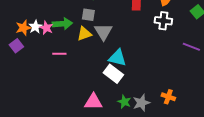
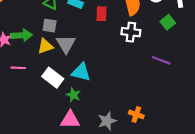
white rectangle: (113, 74) -> (53, 78), moved
pink triangle: (93, 102) -> (70, 120), moved
green star: (124, 102) -> (73, 95), moved

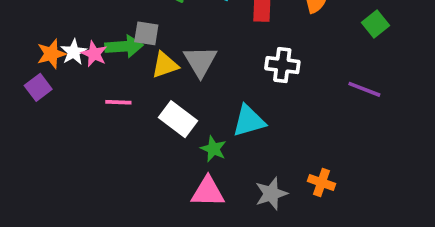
gray square: (50, 26) -> (146, 33), moved
white cross: (131, 32) -> (282, 65), moved
cyan triangle: (81, 72) -> (249, 121), moved, turned -30

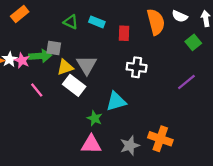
purple line: (364, 89) -> (186, 82), turned -60
pink line: (118, 102) -> (37, 90), turned 49
white rectangle: (178, 119) -> (74, 85), moved
orange cross: (321, 182) -> (160, 139), size x1.5

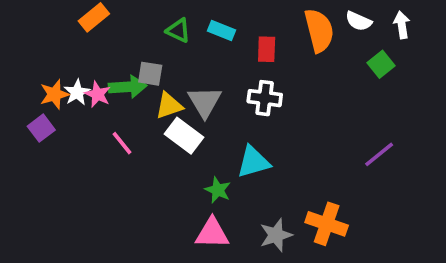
white cross: (137, 67) -> (265, 98), moved
purple line: (186, 82) -> (379, 154), moved

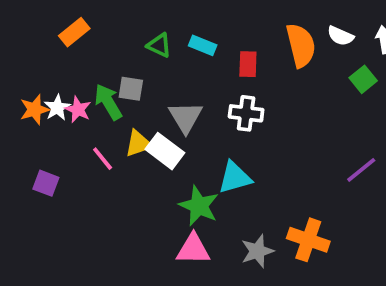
green arrow: (128, 87) -> (108, 102), turned -117
yellow triangle: (169, 106) -> (138, 144), moved
purple square: (41, 128) -> (46, 183), moved, turned -32
green star: (218, 190) -> (199, 206), size x1.5

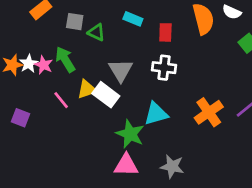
green triangle: (159, 45) -> (96, 32), moved
gray square: (131, 89) -> (75, 22), moved
orange cross: (308, 240) -> (209, 112), moved, turned 36
gray star: (257, 251) -> (172, 166), turned 30

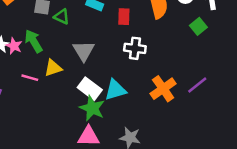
white cross: (164, 68) -> (135, 48), moved
white rectangle: (106, 95) -> (90, 89), moved
pink line: (61, 100) -> (30, 78), turned -35

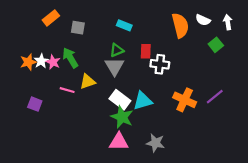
green triangle: (62, 17) -> (117, 50), moved, turned -48
red rectangle: (124, 17) -> (146, 51), moved
orange cross: (163, 89) -> (185, 100), turned -30

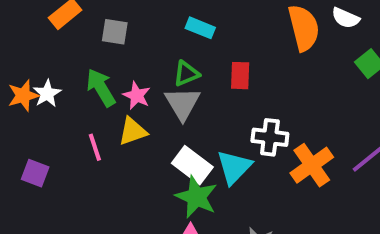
pink star: (53, 62) -> (137, 95), moved
white cross: (160, 64) -> (270, 137), moved
pink line: (67, 90) -> (95, 147), turned 56
orange cross: (185, 100) -> (312, 165), turned 30
cyan triangle: (143, 101) -> (234, 167), turned -30

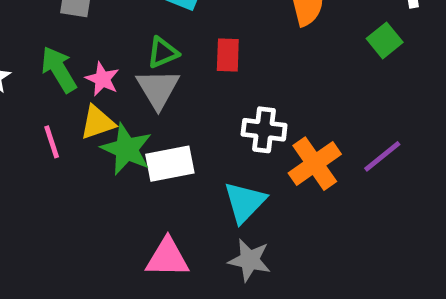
white rectangle: (192, 165) -> (170, 164), turned -48
cyan triangle: (234, 167) -> (245, 202), moved
green star: (196, 197) -> (126, 149), moved

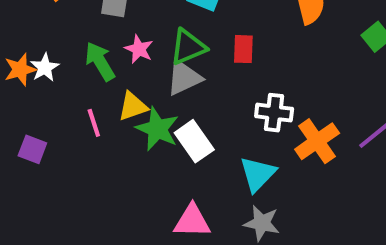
green triangle: (163, 53) -> (188, 47), size x1.4
pink star: (102, 79) -> (139, 49), moved
gray triangle: (158, 89) -> (184, 78), turned 36
white rectangle: (170, 164) -> (194, 141), turned 66

